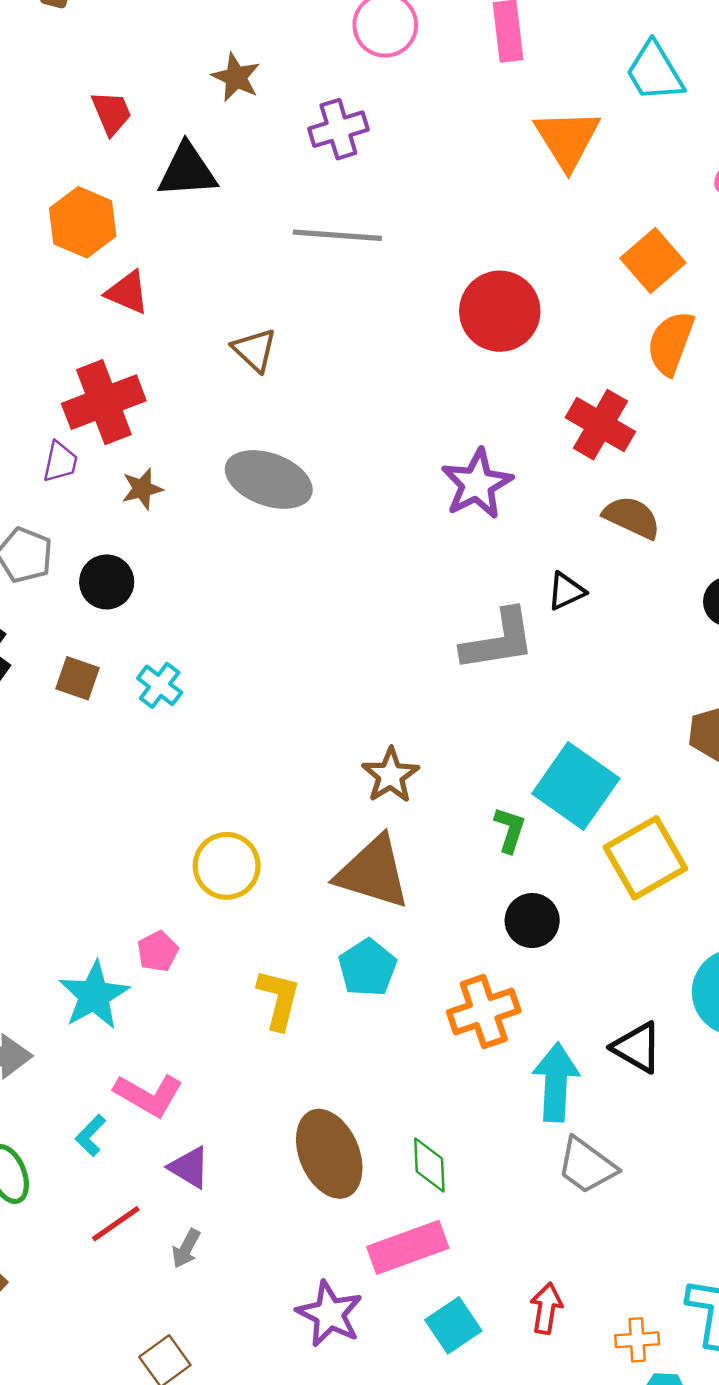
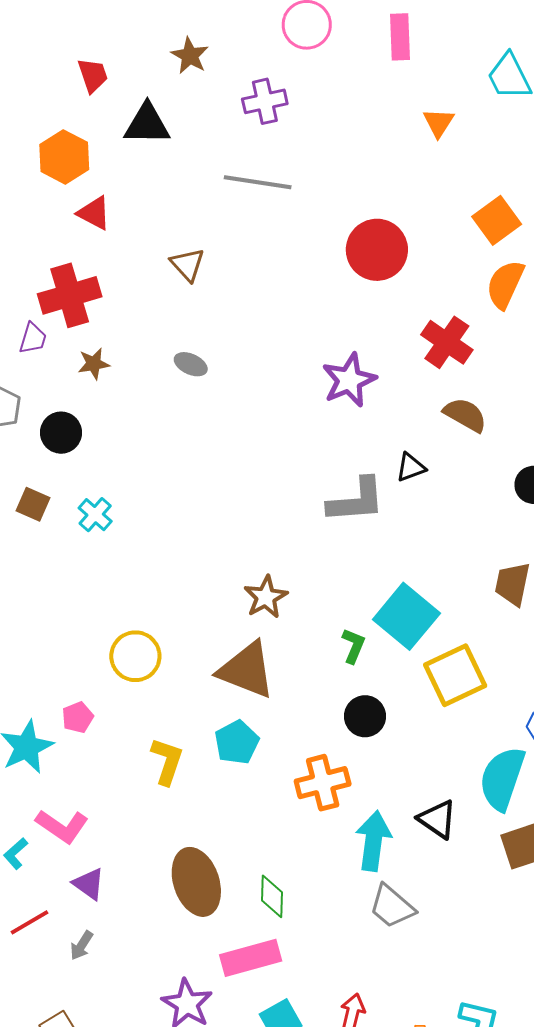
orange triangle: (567, 139) -> (439, 123), size x0.6
gray ellipse: (269, 479) -> (191, 364), size x0.5

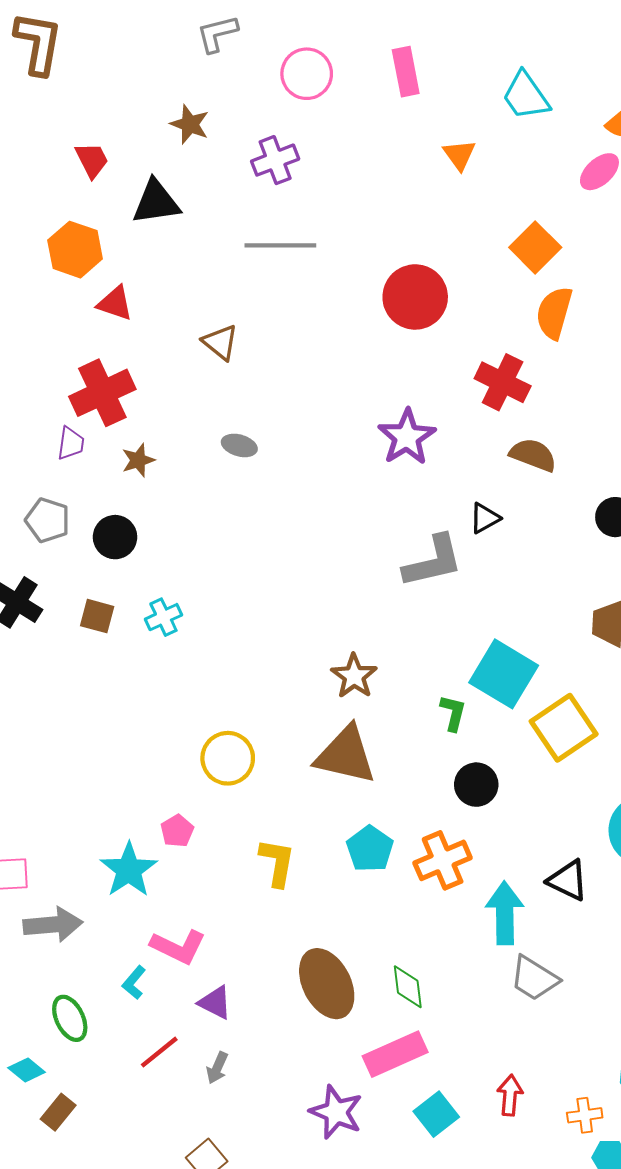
cyan cross: (95, 515) -> (163, 617), turned 32
cyan pentagon: (237, 742) -> (370, 849), moved

